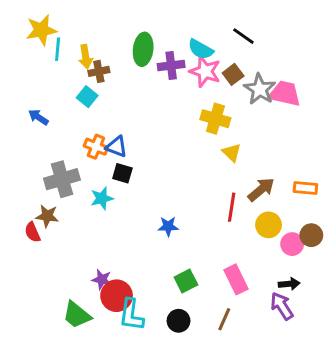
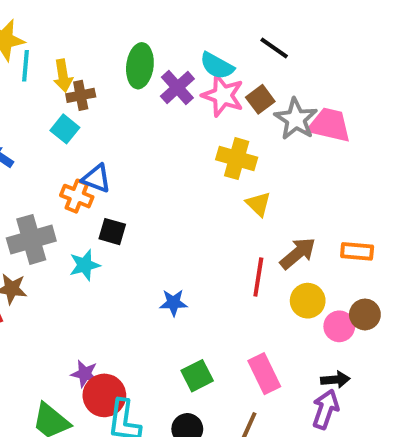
purple cross: (171, 66) -> (177, 87), turned -35
blue triangle: (117, 147) -> (96, 178), moved
purple arrow: (282, 306) -> (325, 409), turned 52

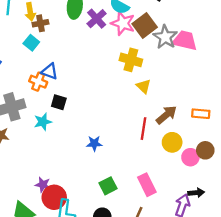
brown square: (260, 99) -> (145, 26), size x1.5
black arrow: (335, 380) -> (196, 193), moved

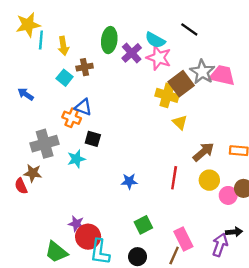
brown cross: (40, 23) -> (85, 67), moved
brown square: (145, 26) -> (181, 84), moved
red line: (143, 129) -> (174, 178), moved
pink rectangle: (147, 185) -> (183, 239), moved

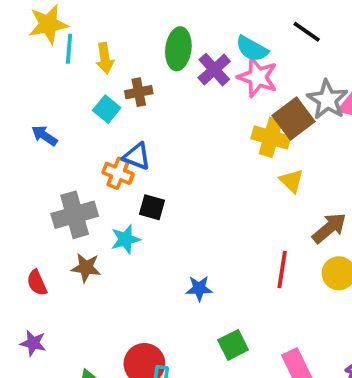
brown star: (33, 173) -> (86, 268), moved
blue star: (129, 181) -> (199, 288), moved
purple star: (76, 224) -> (33, 343), moved

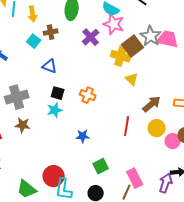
purple cross: (214, 70) -> (91, 37), moved
orange cross: (118, 173) -> (88, 95), moved
cyan star: (126, 239) -> (55, 110), moved

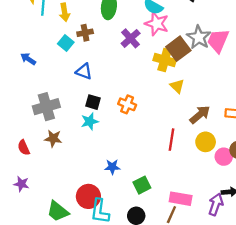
pink trapezoid: (168, 39) -> (218, 41), turned -80
blue star: (83, 136) -> (112, 167), moved
pink rectangle: (135, 178) -> (181, 199), turned -54

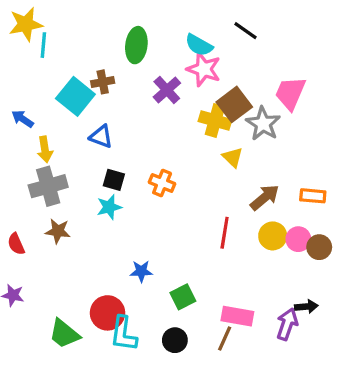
yellow arrow: (65, 12) -> (45, 149), moved
gray star: (199, 37) -> (263, 124), moved
cyan square: (66, 43) -> (75, 96), size x1.6
pink circle: (224, 157) -> (298, 239), moved

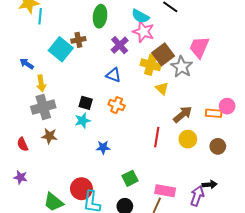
blue triangle: (101, 137) -> (113, 75), moved
pink circle: (298, 239) -> (227, 106), moved
blue star: (141, 271) -> (103, 147), moved

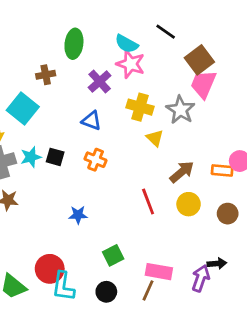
cyan square: (61, 49) -> (23, 108), moved
brown square: (163, 54) -> (199, 60), moved
cyan star: (82, 121) -> (31, 157), moved
red line: (157, 137) -> (148, 201), turned -30

